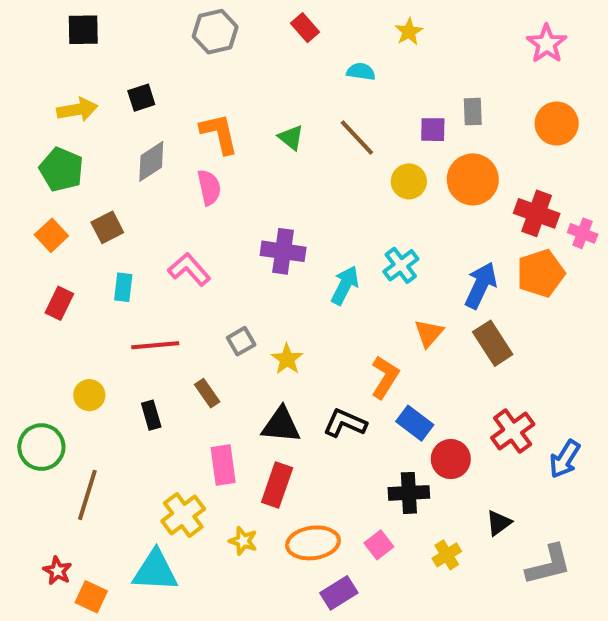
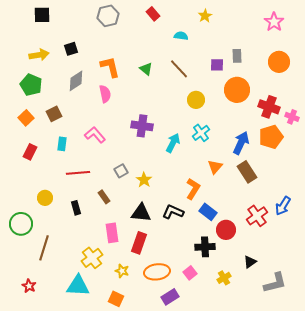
yellow circle: (409, 181) -> (196, 100), moved
blue arrow: (565, 459) -> (283, 206), moved
orange square: (91, 597) -> (116, 299), moved

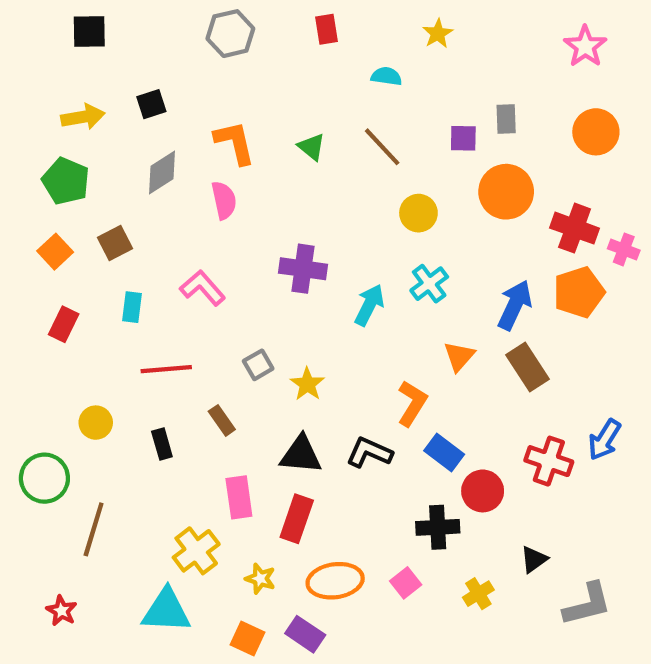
red rectangle: (153, 14) -> (327, 29), turned 32
red cross: (257, 216) -> (549, 461), turned -35
purple rectangle: (170, 297) -> (305, 634), moved, turned 66

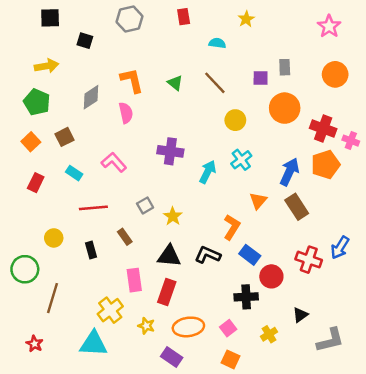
black square: (151, 104) -> (85, 41), moved, turned 35
cyan rectangle: (132, 307) -> (74, 173), turned -63
orange square: (247, 638) -> (231, 359), moved

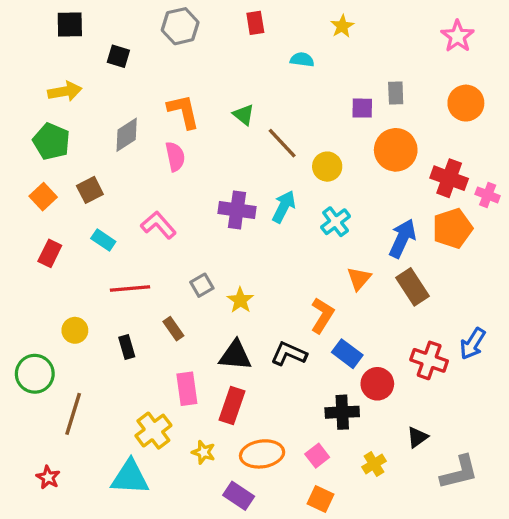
brown line: (215, 83) -> (282, 143), moved
cyan arrow: (208, 172) -> (284, 207), moved

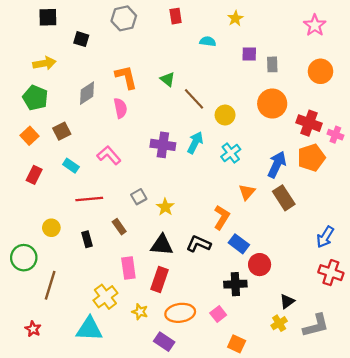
purple square: (362, 108) -> (249, 54), moved
red cross: (429, 360) -> (331, 273), moved
yellow cross: (374, 464) -> (279, 323), moved
orange square: (321, 499) -> (237, 344), moved

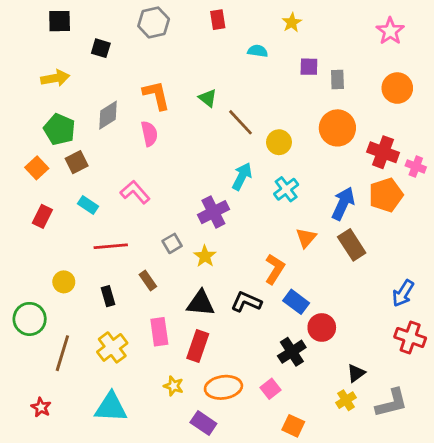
green pentagon: (35, 98) -> (60, 129), moved
purple cross: (163, 145) -> (213, 212), moved, turned -35
black cross: (235, 284) -> (292, 352), turned -30
yellow cross: (105, 297) -> (112, 347), moved

